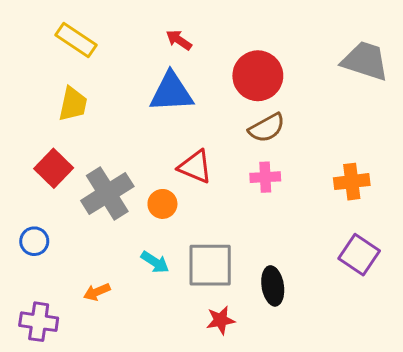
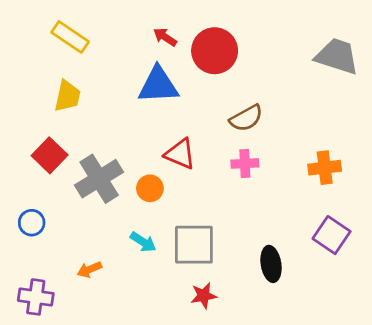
red circle: (258, 76) -> (215, 51), moved
black ellipse: (273, 286) -> (271, 264), moved

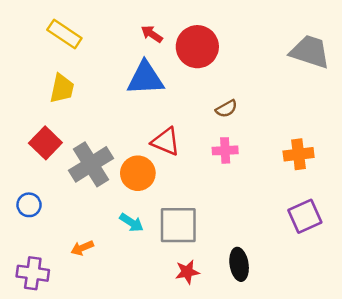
brown semicircle: (246, 118) -> (226, 109), size x0.7
orange circle: (150, 188) -> (138, 173), size x1.4
purple square: (332, 235) -> (305, 216), turned 32
black ellipse: (271, 264) -> (239, 264), moved

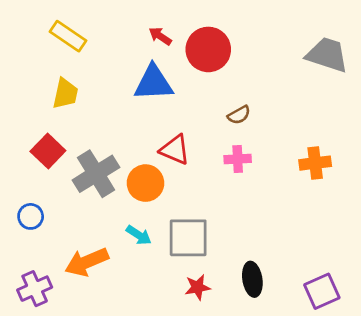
purple square: (305, 216) -> (322, 291), moved
orange arrow: (82, 248) -> (87, 262), size x1.8
purple cross: (33, 273) -> (35, 289), turned -32

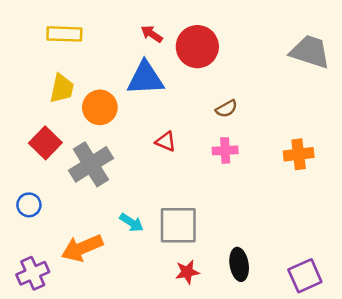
yellow rectangle: (68, 36) -> (64, 34), turned -32
red triangle: (175, 150) -> (166, 142), size x0.7
orange circle: (145, 183) -> (100, 107), moved

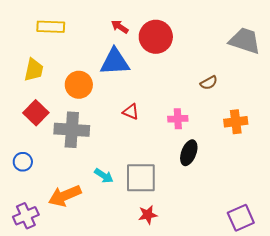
yellow trapezoid: (62, 88) -> (34, 70), moved
brown semicircle: (226, 109) -> (209, 83), moved
gray cross: (91, 164) -> (72, 130), turned 36
black ellipse: (239, 264) -> (189, 153), moved, turned 30

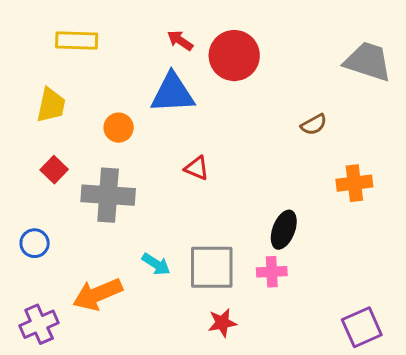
orange circle: (79, 85) -> (119, 128), size x0.7
red square: (36, 113) -> (54, 170), size x0.7
pink cross: (178, 119) -> (272, 272), moved

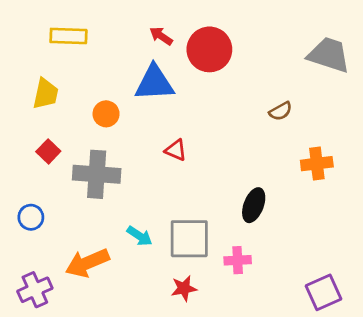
pink cross: (272, 272) -> (238, 260), moved
red star: (222, 323) -> (184, 288), moved

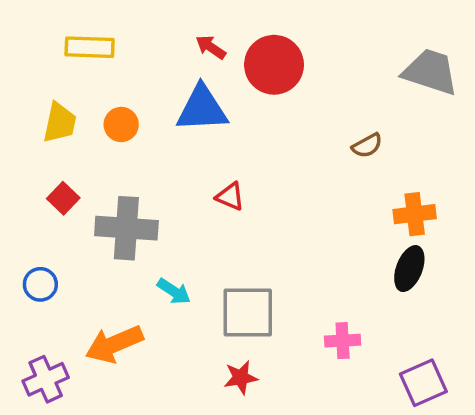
orange circle: (106, 114) -> (121, 124), moved
black ellipse: (254, 205) -> (409, 269), moved
cyan arrow: (140, 236) -> (174, 291), moved
pink cross: (238, 260) -> (343, 341), moved

